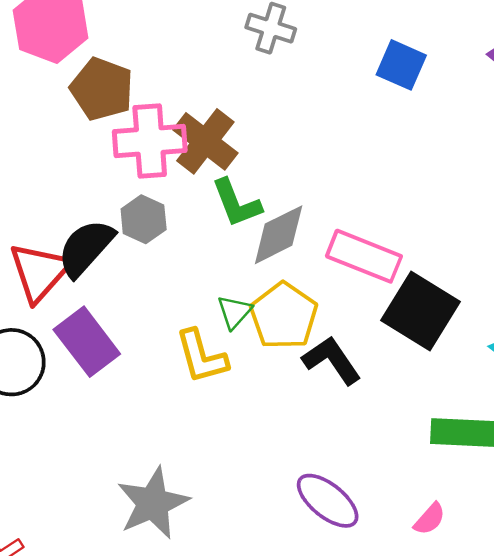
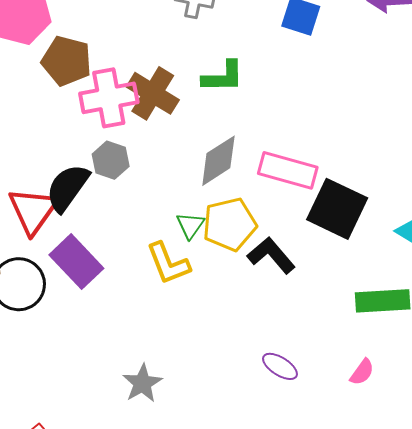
green L-shape: (236, 203) -> (223, 77), moved, turned -63
yellow pentagon: (284, 316) -> (230, 224), turned 30
purple ellipse: (328, 501) -> (280, 366), size x0.7
gray star: (153, 503) -> (142, 383), size x0.7

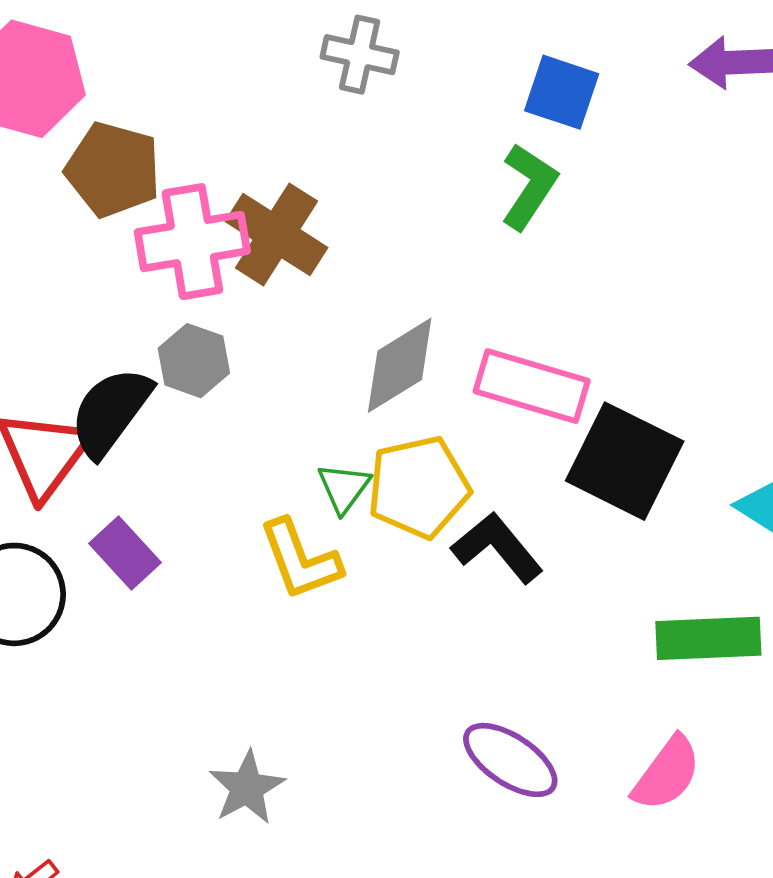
green L-shape: (223, 77) -> (529, 186), moved, turned -57
purple rectangle: (76, 262) -> (125, 553), size x0.7
purple ellipse: (280, 366) -> (510, 760), size x1.4
pink semicircle: (362, 372) -> (667, 773), size x1.5

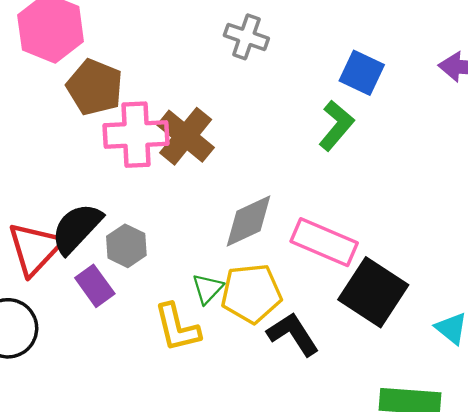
gray hexagon: (194, 361) -> (126, 246), moved
purple rectangle: (125, 553) -> (95, 286), moved

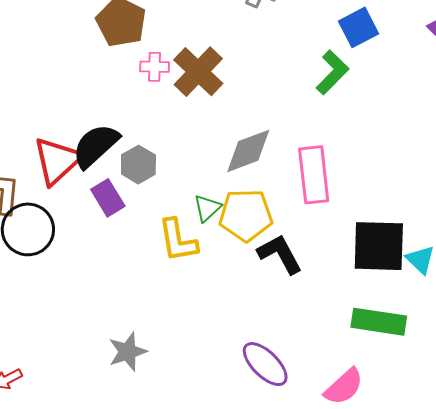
blue square: (362, 73) -> (359, 27), turned 33
pink cross: (136, 135) -> (155, 67), size x0.5
pink rectangle: (324, 242) -> (314, 175), turned 56
black square: (373, 292) -> (379, 246), moved, turned -36

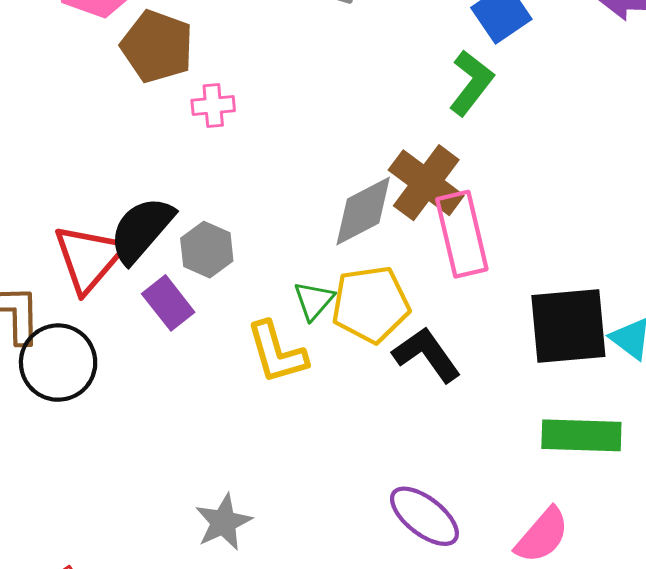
brown cross: (198, 72) -> (426, 183), moved

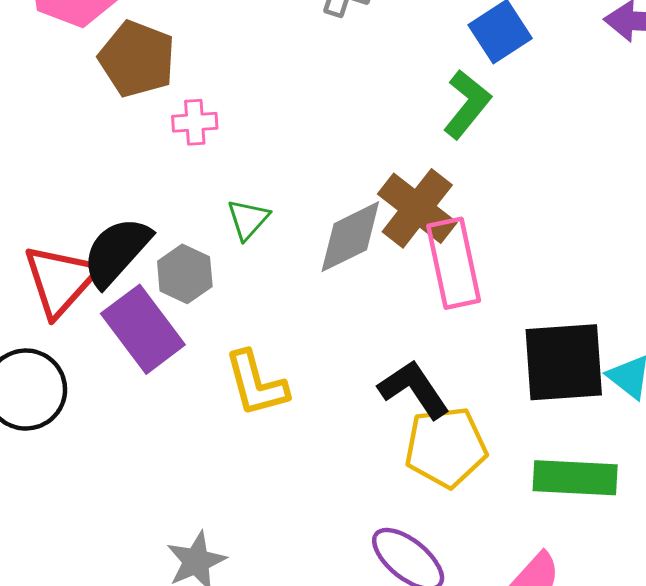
green triangle: (314, 301) -> (248, 219), moved
purple rectangle: (168, 303) -> (143, 329), size x1.5
yellow pentagon: (371, 304) -> (446, 447), moved

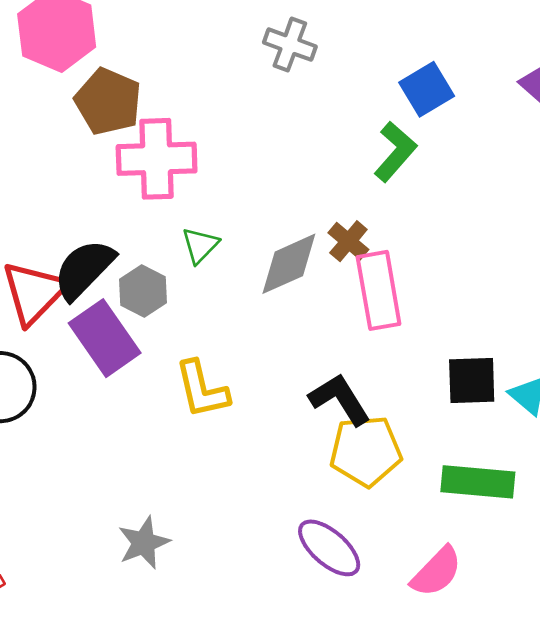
pink cross: (195, 122) -> (157, 159), size x2.0
brown cross: (417, 208) -> (348, 241), size x0.6
black square: (564, 362) -> (472, 381), size x0.7

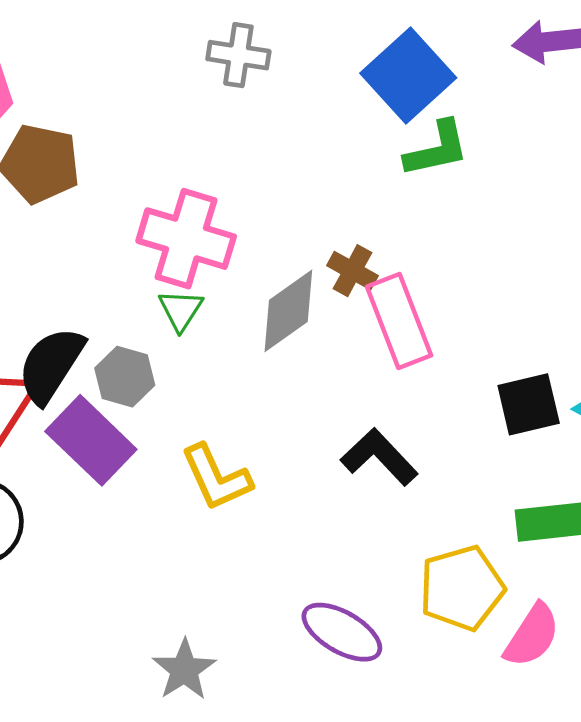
blue square: (427, 89) -> (408, 75), size x1.4
green L-shape: (395, 152) -> (437, 149), moved, turned 48
pink cross: (157, 159) -> (186, 239), moved, turned 30
yellow pentagon: (366, 451) -> (462, 588), moved
purple ellipse: (329, 548) -> (342, 632), moved

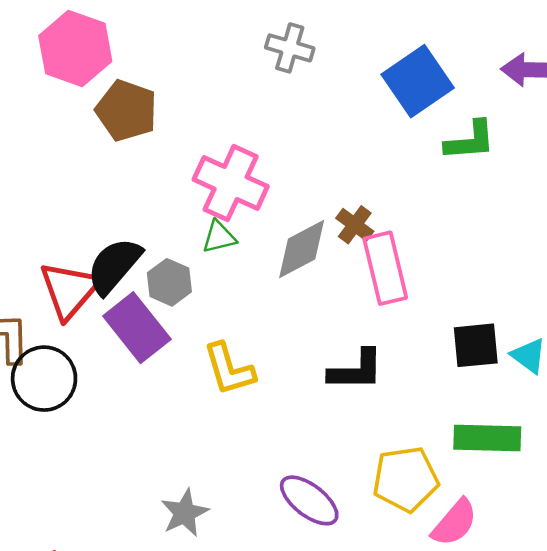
green L-shape: (437, 149) -> (470, 141), moved
green triangle: (181, 310) -> (219, 237), turned 36
black L-shape: (379, 457) -> (356, 370), turned 126

